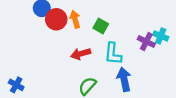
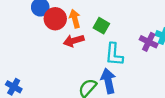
red arrow: (81, 54) -> (74, 41), moved
blue arrow: (124, 79) -> (108, 81), moved

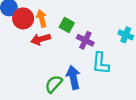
purple cross: (149, 42) -> (85, 40), moved
cyan L-shape: (114, 54) -> (101, 63), moved

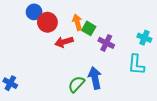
orange arrow: (42, 18) -> (77, 22), moved
cyan L-shape: (101, 63) -> (136, 65), moved

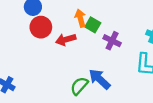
red circle: (47, 22) -> (41, 27), moved
blue arrow: (95, 78) -> (100, 79), turned -35

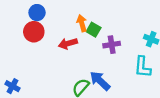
red circle: (41, 27) -> (34, 32), moved
purple cross: (112, 41) -> (112, 45), turned -35

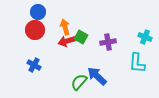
orange arrow: (82, 23) -> (65, 27), moved
green square: (94, 30) -> (81, 37), moved
blue cross: (12, 86) -> (34, 65), moved

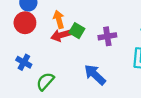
green semicircle: (79, 82) -> (45, 81), moved

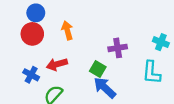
green square: (77, 31) -> (98, 69), moved
red arrow: (61, 35) -> (57, 64), moved

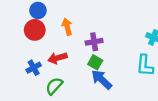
purple cross: (118, 48) -> (94, 42), moved
blue cross: (31, 75) -> (34, 68), turned 32

